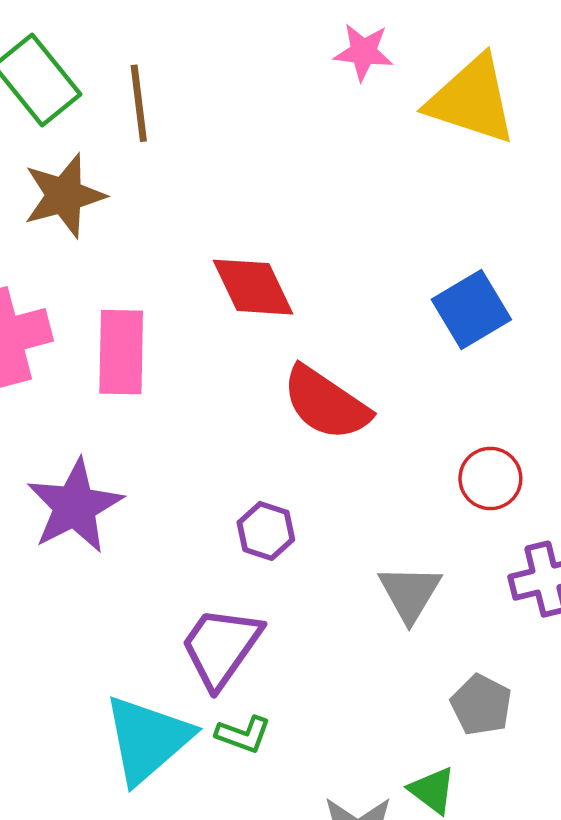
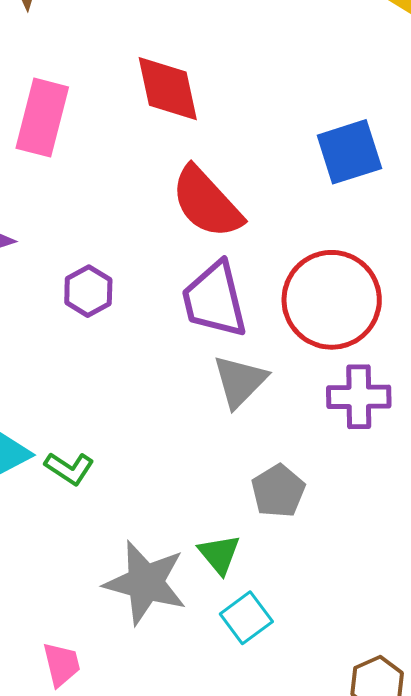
red circle: (490, 478) -> (332, 300), size x1.8
purple hexagon: (266, 531) -> (88, 291), moved
purple trapezoid: (221, 647) -> (214, 300), moved, turned -62

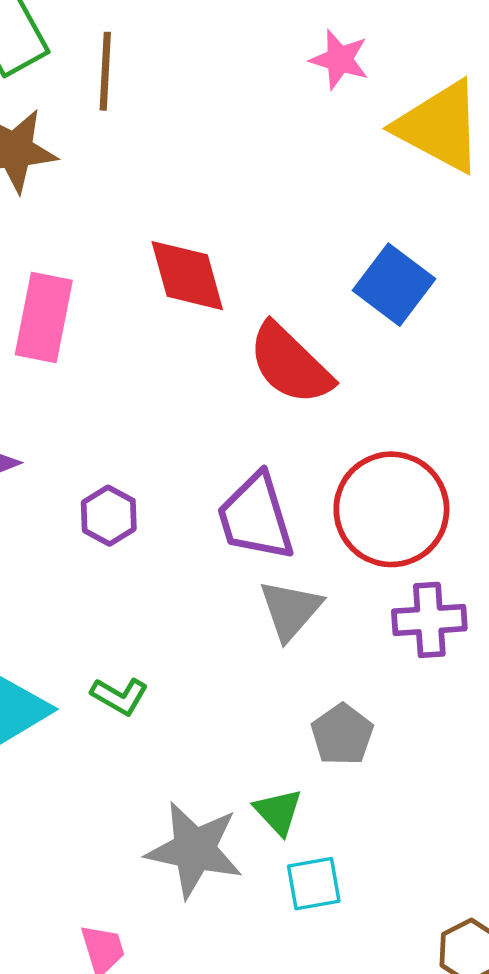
blue square: (349, 152) -> (394, 285), moved, turned -32
red semicircle: (207, 202) -> (290, 364), moved
green L-shape: (69, 468) -> (119, 696), moved
cyan square: (246, 618) -> (314, 884), turned 30

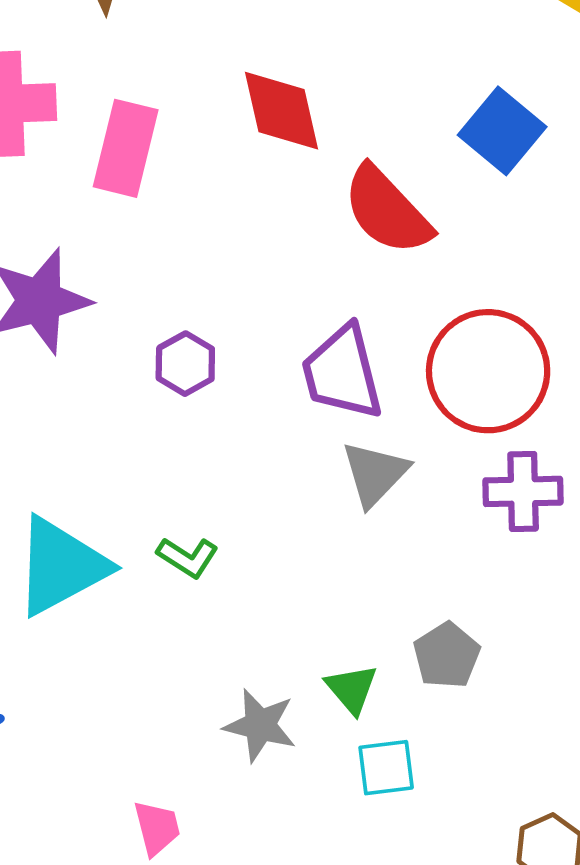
gray pentagon: (342, 735) -> (447, 655), moved
gray star: (194, 850) -> (260, 725), size x0.7

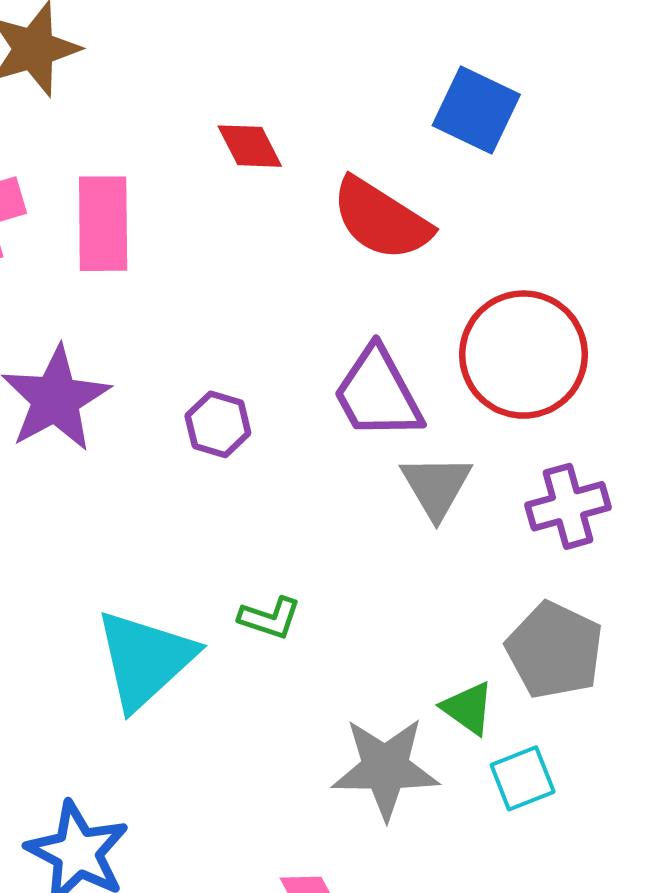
red diamond: (281, 111) -> (250, 146), size x0.7
purple cross: (523, 491) -> (568, 506), moved
gray pentagon: (447, 655) -> (555, 650), size x1.4
gray star: (260, 725) -> (385, 768), size x1.4

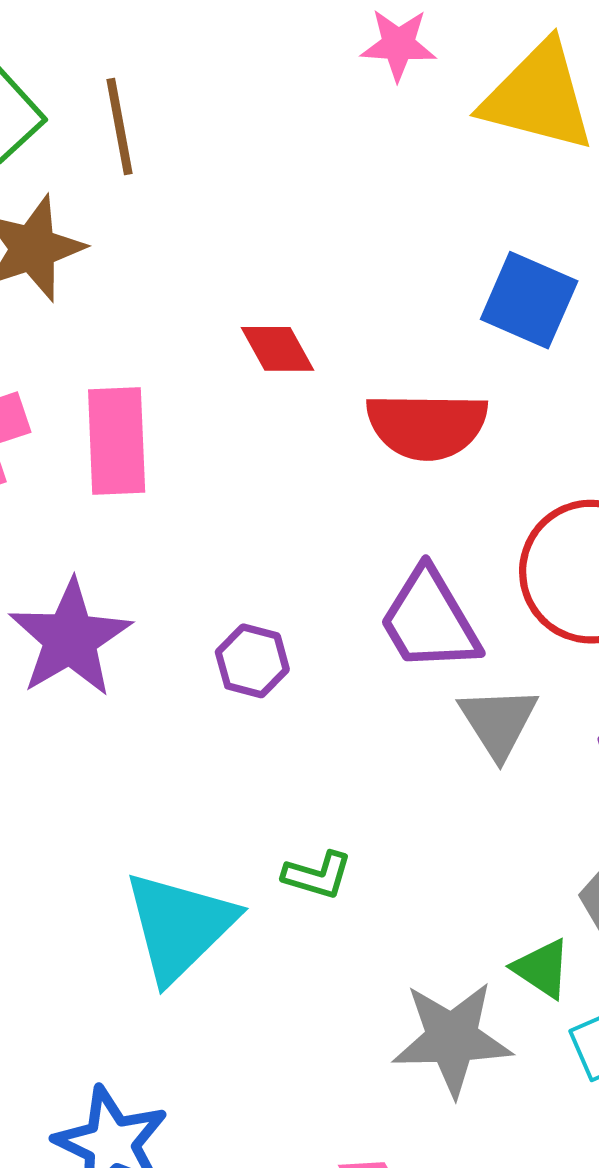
red semicircle: (381, 219) -> (427, 426), turned -30

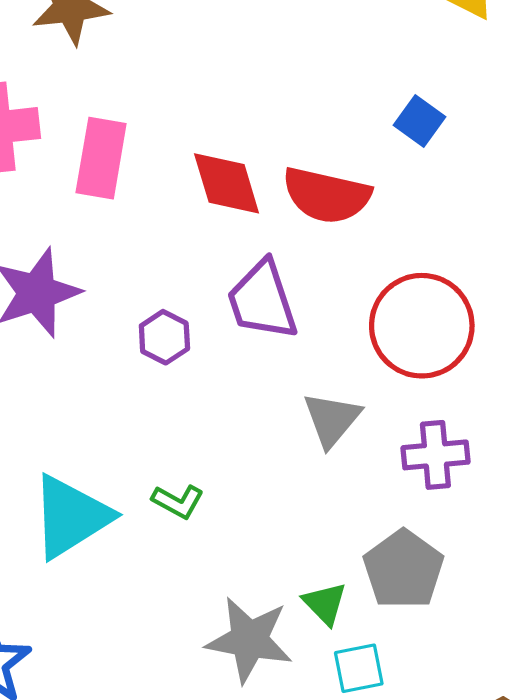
blue square: (529, 300) -> (419, 121), size x0.7
red diamond: (277, 349) -> (227, 183), moved, size x1.4
purple trapezoid: (429, 620) -> (262, 300), moved

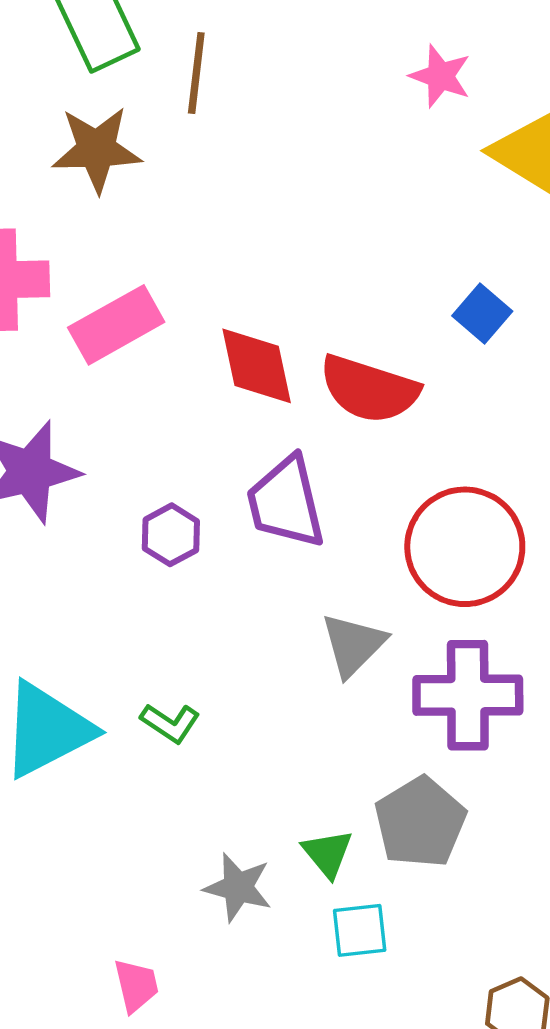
pink rectangle: (101, 158) -> (116, 325), turned 46
purple cross: (435, 455) -> (468, 695), size x1.4
gray star: (249, 640) -> (238, 887), size x0.7

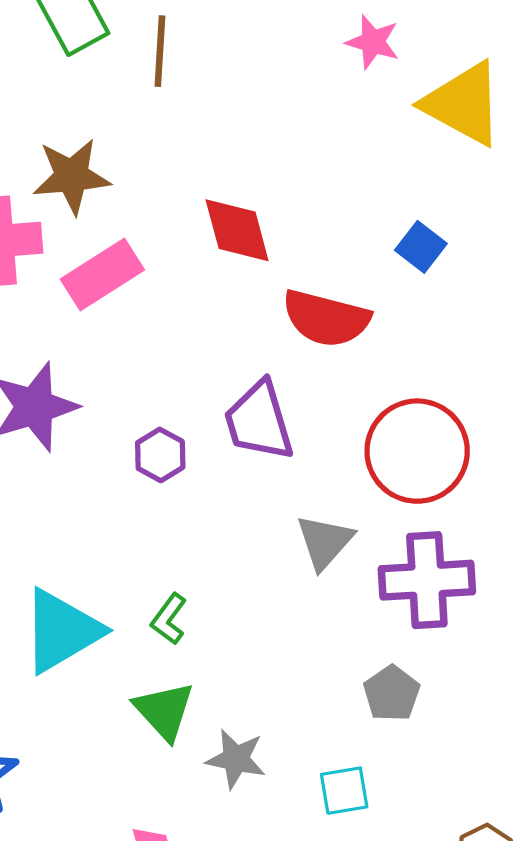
brown star: (97, 149) -> (72, 176), moved
red diamond: (257, 366) -> (237, 230), moved
green L-shape: (170, 723) -> (169, 619), turned 96
gray pentagon: (420, 822) -> (392, 693), size x0.7
green triangle: (327, 853) -> (164, 711), moved, size x1.4

